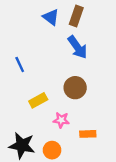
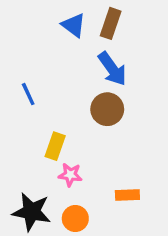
brown circle: (75, 88) -> (107, 109), moved
yellow rectangle: (38, 100) -> (55, 146), turned -42
pink star: (61, 120) -> (70, 175), moved

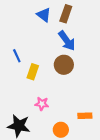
yellow rectangle: (55, 146) -> (33, 72), moved
orange rectangle: (127, 195) -> (85, 116), moved
orange circle: (75, 218) -> (61, 130), moved

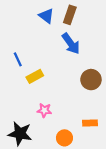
brown circle: (64, 65) -> (91, 80), moved
yellow rectangle: (33, 72) -> (35, 76), turned 42

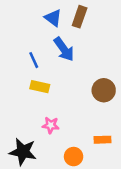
blue arrow: (71, 43) -> (64, 49), moved
blue line: (18, 59) -> (34, 60), moved
yellow rectangle: (35, 76) -> (40, 87), turned 42

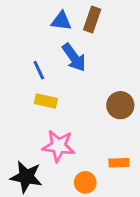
blue triangle: (53, 18) -> (61, 21), turned -30
pink star: (51, 125) -> (59, 146), size x1.6

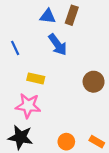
blue line: (39, 70) -> (15, 48), moved
pink star: (59, 146) -> (28, 106), moved
orange rectangle: (119, 163) -> (97, 142), moved, turned 32

